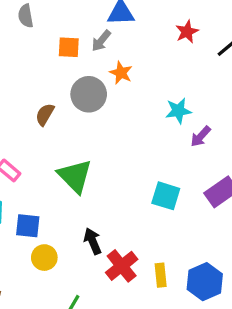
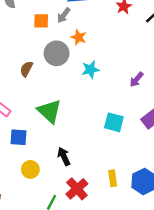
cyan star: (178, 111) -> (90, 70), moved
blue square: (28, 226) -> (18, 137), moved
red cross: (122, 266) -> (77, 189), moved

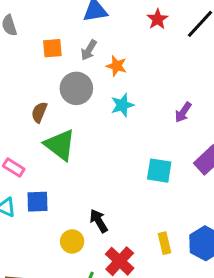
gray arrow: (64, 15) -> (89, 50), moved
orange star: (79, 37) -> (117, 66), moved
green triangle: (49, 111) -> (60, 145), moved
yellow circle: (30, 169) -> (72, 241), moved

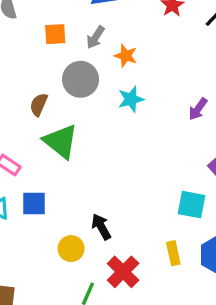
cyan square: (159, 171) -> (192, 205), moved

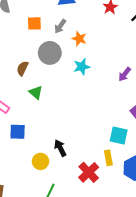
green triangle: (61, 141) -> (36, 92), size x0.6
yellow rectangle: (173, 253) -> (108, 158), moved
red cross: (123, 272) -> (89, 172), moved

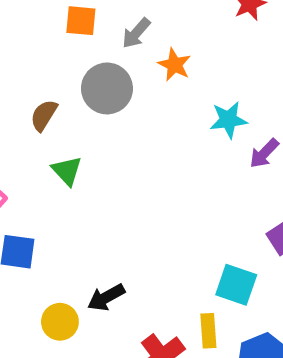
cyan star: (82, 67) -> (228, 120), moved
black arrow: (60, 148) -> (106, 297), turned -98

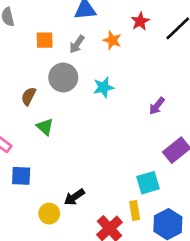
orange star: (174, 65) -> (112, 40), moved
cyan star: (228, 120) -> (103, 87), moved
cyan square: (236, 285) -> (148, 183), turned -30

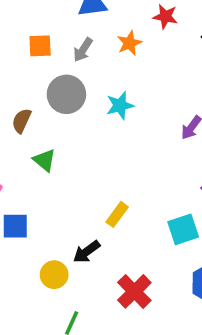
red star: (140, 21) -> (165, 17), turned -30
orange star: (112, 40) -> (129, 43), turned 30
yellow rectangle: (135, 211) -> (117, 214), moved, turned 48

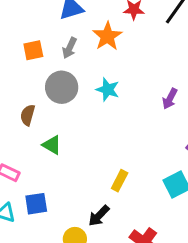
orange star: (129, 43) -> (107, 36), size x1.4
cyan star: (120, 106) -> (108, 90), turned -30

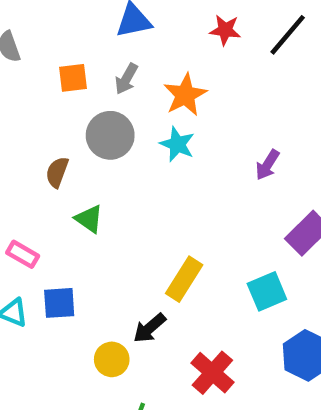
orange star: (107, 36) -> (185, 95), moved
yellow rectangle: (120, 181) -> (184, 279), size x1.4

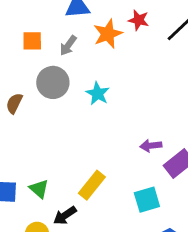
orange star: (185, 95) -> (108, 34), moved
purple arrow: (267, 165) -> (151, 146), moved, turned 45
green triangle: (89, 219) -> (39, 189), moved

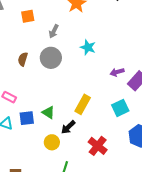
gray arrow: (68, 46) -> (54, 31), moved
gray circle: (53, 82) -> (51, 58), moved
cyan star: (98, 94) -> (88, 47), moved

